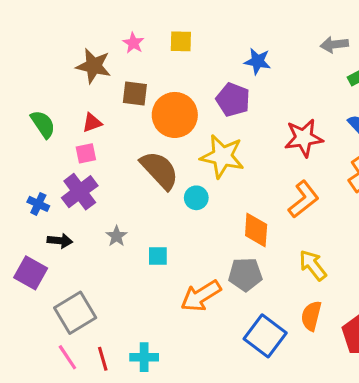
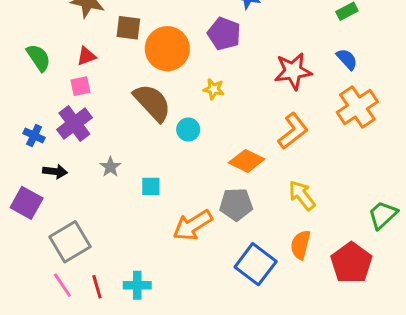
yellow star: (222, 156) -> (214, 89), size x0.5
orange diamond: (256, 230) -> (247, 161), turned -68

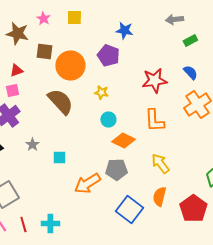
cyan circle: (188, 130) -> (108, 120), moved
orange L-shape: (293, 131) -> (154, 120), turned 125

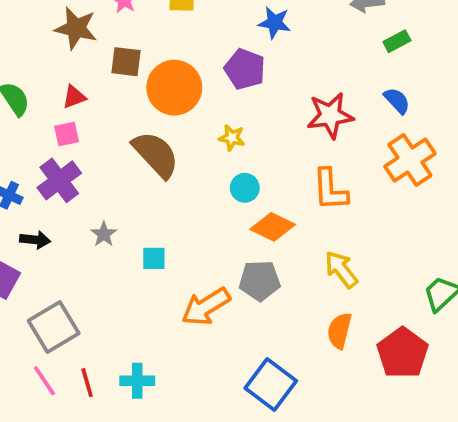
blue square: (129, 210) -> (271, 384), moved

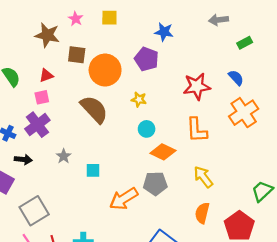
green rectangle: (397, 41) -> (245, 43), moved

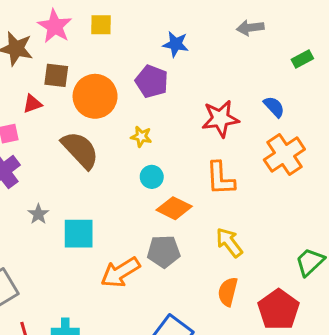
pink star: (76, 19) -> (55, 26), size x1.6
green rectangle: (245, 43) -> (302, 59), moved
red triangle: (46, 75) -> (32, 104), moved
cyan square: (93, 170) -> (79, 234), size x1.6

